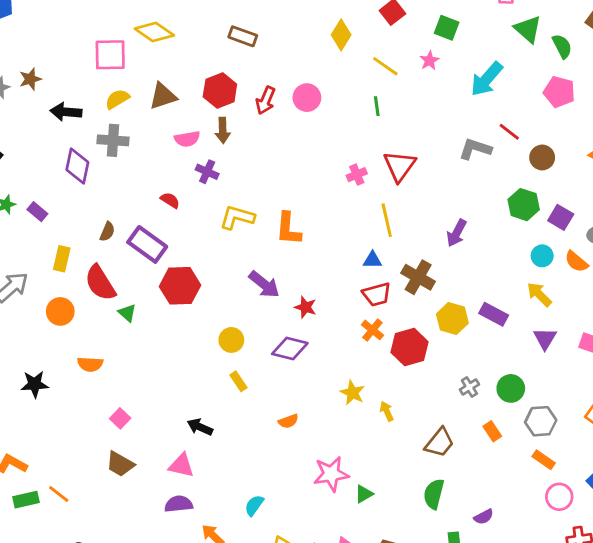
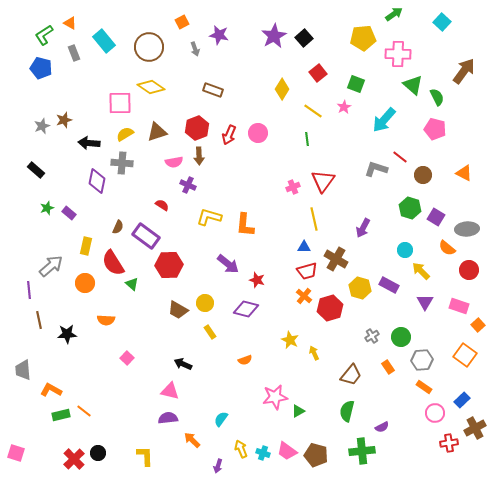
cyan circle: (542, 256) -> (405, 250), moved
brown trapezoid: (120, 464) -> (178, 310), moved

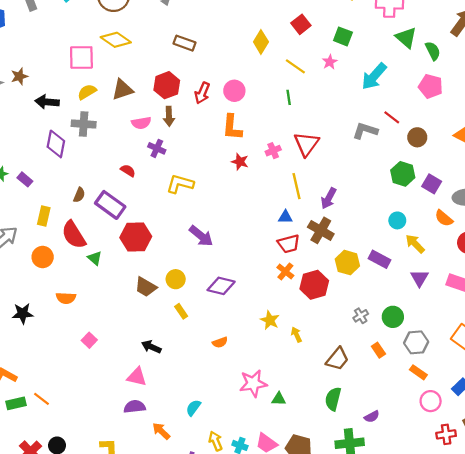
orange L-shape: (245, 225) -> (232, 127), moved
purple arrow: (363, 228) -> (329, 198), moved
red star: (257, 280) -> (240, 162), moved
green triangle: (298, 411) -> (279, 399), turned 32

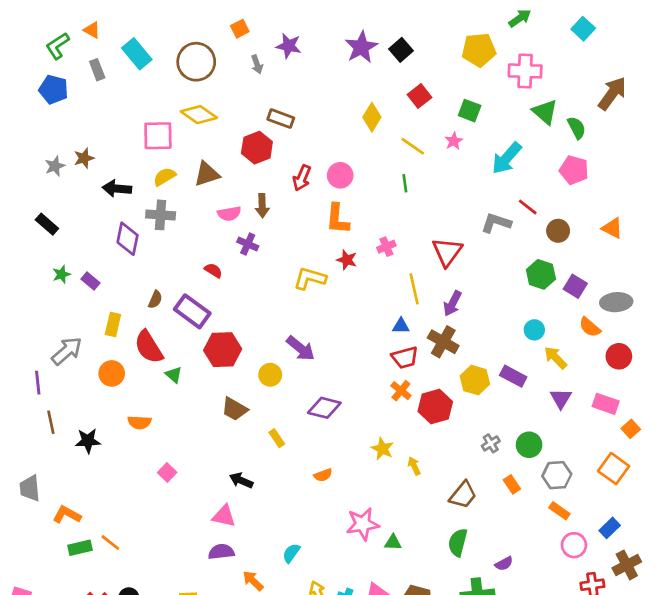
red hexagon: (167, 85) -> (257, 148), moved
red triangle: (306, 144) -> (447, 252), moved
yellow L-shape: (180, 184) -> (310, 278), moved
yellow circle: (176, 279) -> (270, 375), moved

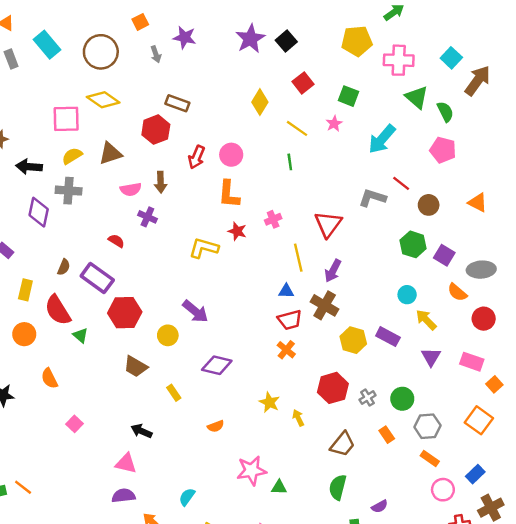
cyan square: (583, 29) -> (451, 58), moved
red hexagon: (435, 406) -> (333, 388), moved
orange semicircle: (139, 422) -> (49, 378), turned 60

